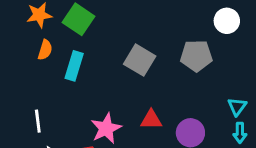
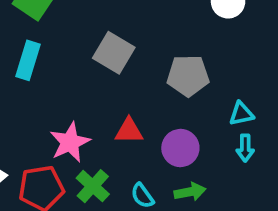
gray pentagon: (196, 56) -> (188, 76), moved
cyan triangle: (237, 107) -> (241, 114), turned 42

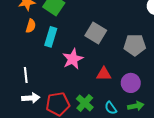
pink star: (70, 142) -> (73, 59), moved

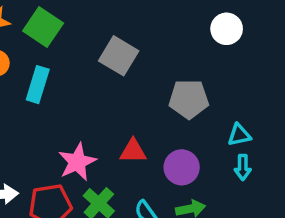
gray square: (96, 33) -> (119, 56), moved
pink star: (73, 59) -> (77, 162), moved

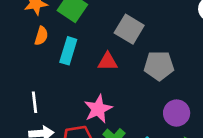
gray pentagon: (189, 99) -> (159, 66), moved
red triangle: (133, 151) -> (108, 62), moved

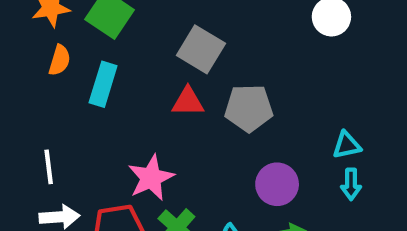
red triangle: (108, 62) -> (188, 102), moved

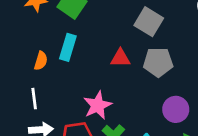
gray square: (201, 49) -> (149, 22), moved
orange semicircle: (60, 60) -> (41, 61), moved

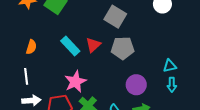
cyan rectangle: (68, 47) -> (70, 46), moved, turned -60
red triangle: (120, 58) -> (93, 45), turned -42

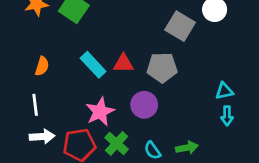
gray square: (115, 17) -> (180, 26), moved
red triangle: (93, 45) -> (123, 63), turned 42
purple circle: (136, 85) -> (144, 105), moved

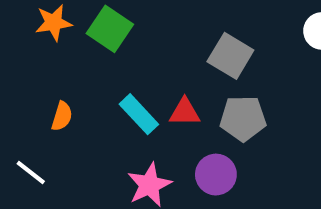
gray square: (180, 26) -> (230, 56), moved
white line: (35, 105) -> (31, 172), moved, turned -45

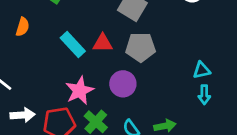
orange semicircle: (62, 116) -> (23, 27), moved

